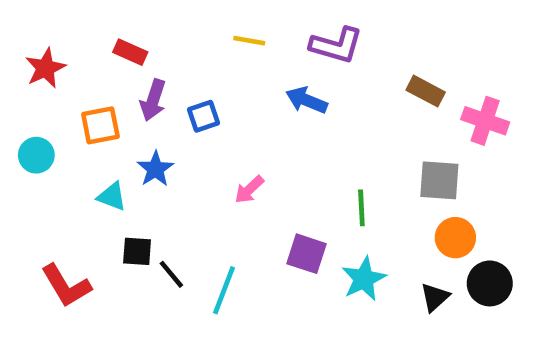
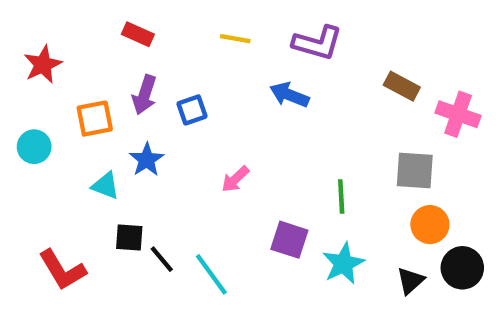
red rectangle: (130, 52) -> (138, 34), moved
cyan line: (224, 290) -> (211, 274), turned -57

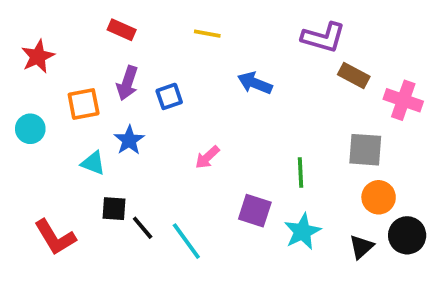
purple L-shape: (317, 43) -> (323, 37), moved

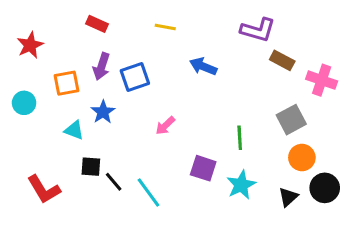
blue square: (169, 96) -> (135, 77), size x1.4
gray square: (365, 150) -> (291, 120), turned -32

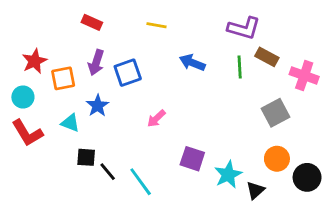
red star: (30, 45) -> (34, 61), moved
green line: (240, 138) -> (240, 67), moved
orange circle: (302, 158) -> (277, 159), moved
red L-shape: (44, 189) -> (27, 133), moved
black triangle: (288, 197) -> (255, 190), moved

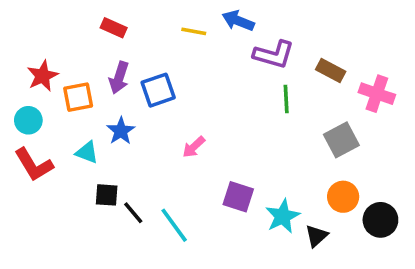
purple L-shape: (244, 28) -> (274, 54), moved
blue arrow: (192, 63) -> (238, 21), moved
green line: (240, 67) -> (286, 99), moved

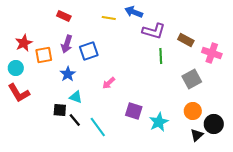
cyan triangle: (87, 152) -> (76, 97), moved
black triangle: (316, 236) -> (197, 135), moved

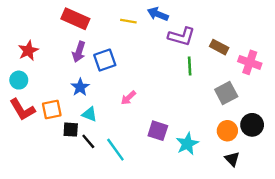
red rectangle: (64, 16) -> (75, 19), size x1.6
orange square: (44, 55) -> (52, 110), moved
black circle: (214, 124) -> (252, 125), moved
black triangle: (197, 135) -> (232, 159), turned -32

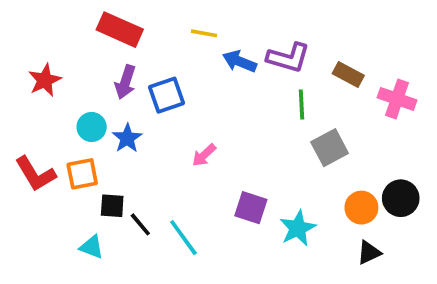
blue arrow: (158, 14) -> (240, 61), moved
cyan circle: (19, 80) -> (92, 127), moved
gray square: (226, 93) -> (330, 148), moved
cyan triangle: (89, 114) -> (92, 247), moved
black triangle: (232, 159) -> (369, 253), turned 49

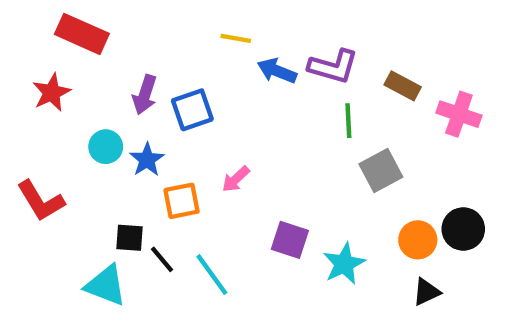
red rectangle: (120, 30) -> (82, 34), moved
orange square: (82, 174) -> (182, 201), moved
cyan triangle: (92, 247) -> (106, 285), size x1.5

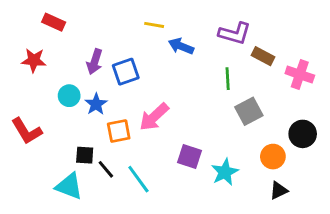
red rectangle: (82, 34) -> (54, 22), size x0.7
purple L-shape: (333, 66) -> (235, 33), moved
red star: (52, 92) -> (34, 60), turned 30
pink arrow: (236, 179) -> (154, 117), size x1.6
black circle: (463, 229) -> (303, 134), moved

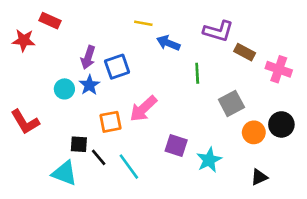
red star: (34, 60) -> (24, 40), moved
green line: (228, 79) -> (197, 73), moved
blue star: (96, 104) -> (89, 85), moved
orange circle: (273, 157) -> (254, 132), moved

